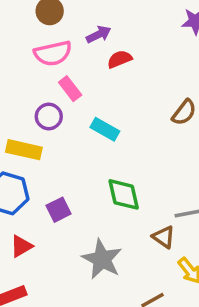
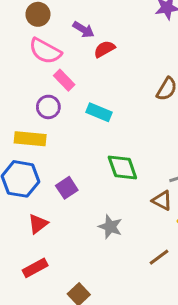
purple arrow: (99, 34) -> (83, 30), turned 65
pink semicircle: (53, 53) -> (45, 51), turned 48
gray star: (102, 259) -> (110, 227), size x0.7

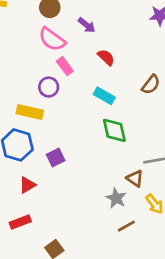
red semicircle: (104, 49) -> (106, 57), moved, turned 66
cyan rectangle: (99, 112) -> (104, 96), moved
green diamond: (122, 167) -> (114, 130), moved
gray star: (110, 227) -> (116, 198), moved

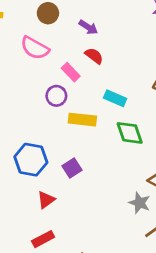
pink semicircle: (52, 39) -> (35, 48), moved
red semicircle: (106, 57) -> (94, 56), moved
yellow rectangle: (30, 112) -> (82, 120), moved

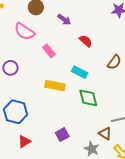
red semicircle: (94, 56) -> (86, 41), moved
purple circle: (56, 96) -> (10, 68), moved
purple square: (72, 168) -> (62, 135), moved

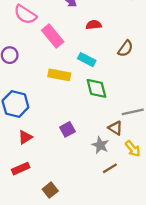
red semicircle: (86, 41) -> (94, 25), turned -48
pink rectangle: (49, 51) -> (53, 36), size x1.5

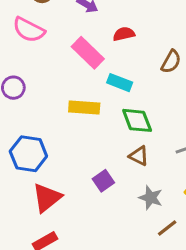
pink rectangle: (53, 36) -> (88, 53), moved
brown triangle: (115, 128) -> (139, 156), moved
red triangle: (25, 137) -> (47, 198), size x1.5

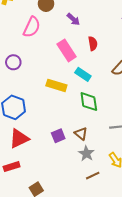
pink semicircle: (29, 30) -> (32, 27), turned -105
red semicircle: (124, 34) -> (93, 43), turned 80
brown triangle: (139, 156) -> (81, 134), moved

